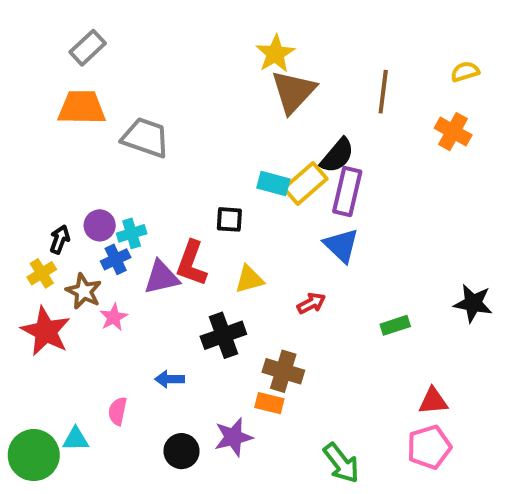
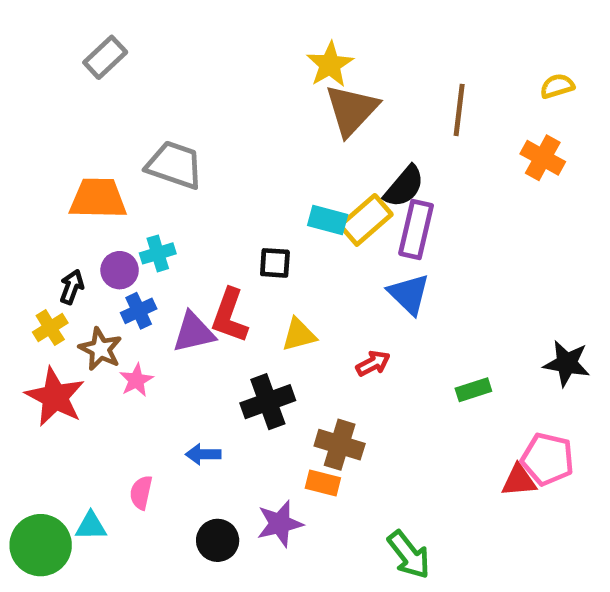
orange trapezoid: (82, 108) -> (98, 198), moved
cyan cross: (132, 233) -> (158, 253), moved
pink pentagon: (429, 447) -> (548, 459), moved, turned 30

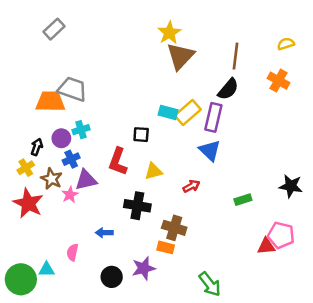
gray trapezoid: (175, 165) -> (72, 89), moved
black semicircle: (404, 186) -> (228, 89), moved
purple triangle: (194, 332) -> (86, 180), moved
black cross: (268, 402) -> (137, 206), turned 30

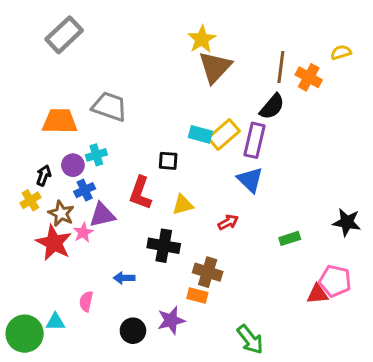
gray rectangle: (54, 29) -> (64, 35), size x1.4
orange cross: (279, 81) -> (309, 77), moved
gray trapezoid: (72, 89) -> (110, 107), moved
red star: (28, 203) -> (54, 243), moved

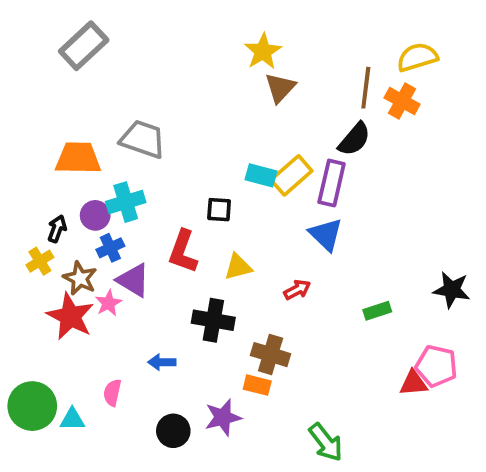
yellow semicircle: (341, 52) -> (417, 57), moved, size x1.5
brown triangle: (215, 67) -> (280, 88), size x0.7
cyan cross: (96, 155) -> (126, 202), size x1.4
purple triangle: (102, 215) -> (133, 280), turned 44
green circle: (25, 334) -> (32, 406), moved

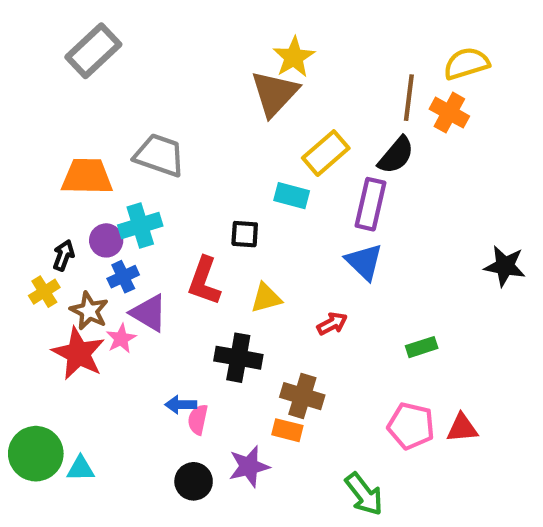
brown triangle: (280, 88) -> (275, 93), moved, size x1.4
yellow rectangle: (291, 175) -> (326, 153), moved
black star: (452, 290) -> (505, 266), moved
pink pentagon: (436, 366) -> (411, 426), moved
pink semicircle: (112, 393) -> (198, 420), moved

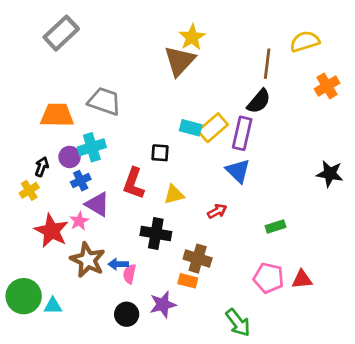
orange cross: (449, 113) -> (327, 86), moved, turned 30
yellow rectangle: (326, 153) -> (213, 128), moved
brown star: (89, 311) -> (88, 260), moved, size x1.4

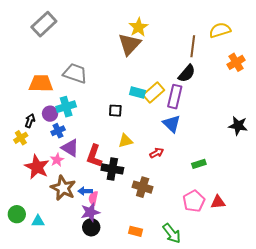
red L-shape: (134, 183) -> (94, 156), moved
pink pentagon: (269, 278) -> (194, 201), turned 30
orange rectangle: (188, 281) -> (135, 231), moved
green circle: (24, 296) -> (17, 214), size x0.7
purple star: (163, 304) -> (90, 212), moved

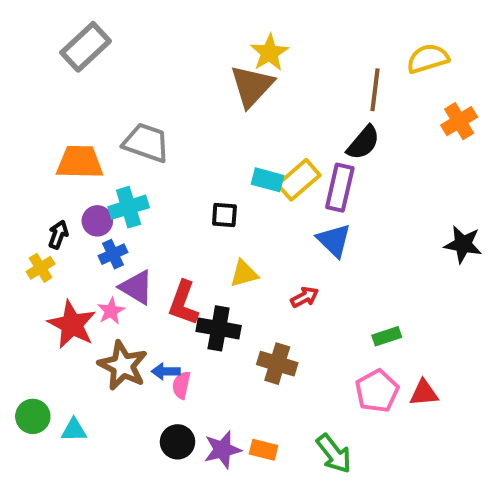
green rectangle: (199, 164) -> (387, 336), moved
purple star: (90, 212) -> (222, 450), moved

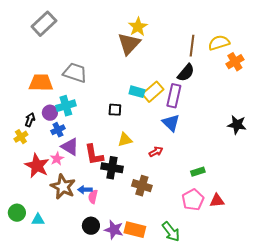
yellow semicircle: (428, 59) -> (219, 43), moved
red L-shape: (183, 303) -> (94, 155), turned -30
purple star: (222, 450) -> (114, 230), turned 30
orange rectangle: (264, 450) -> (135, 230), size x1.5

